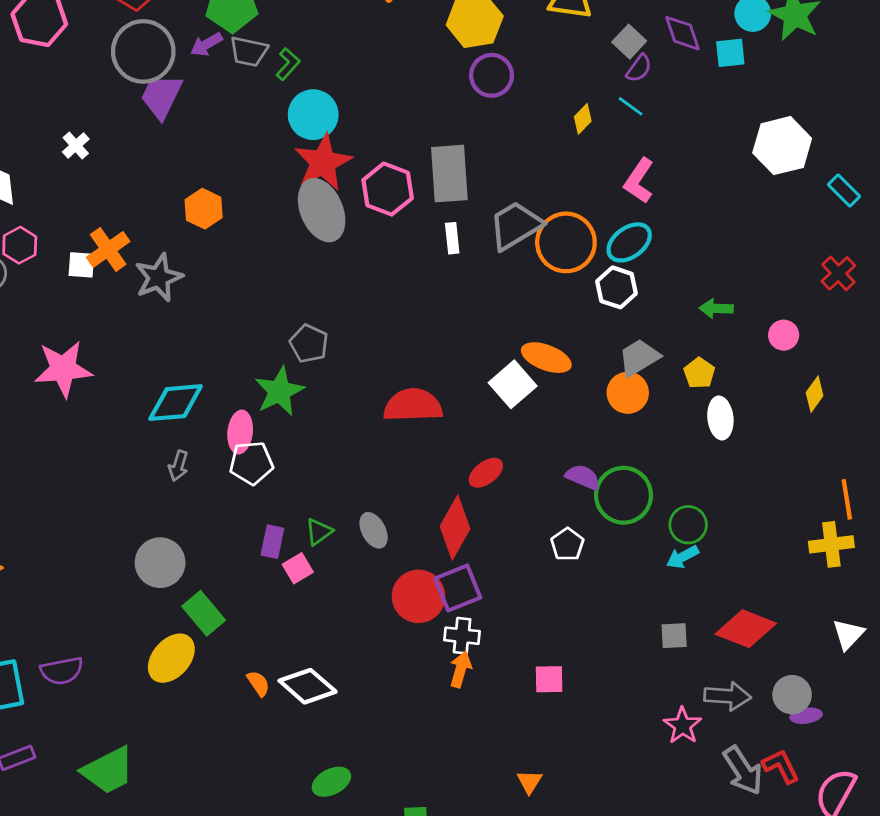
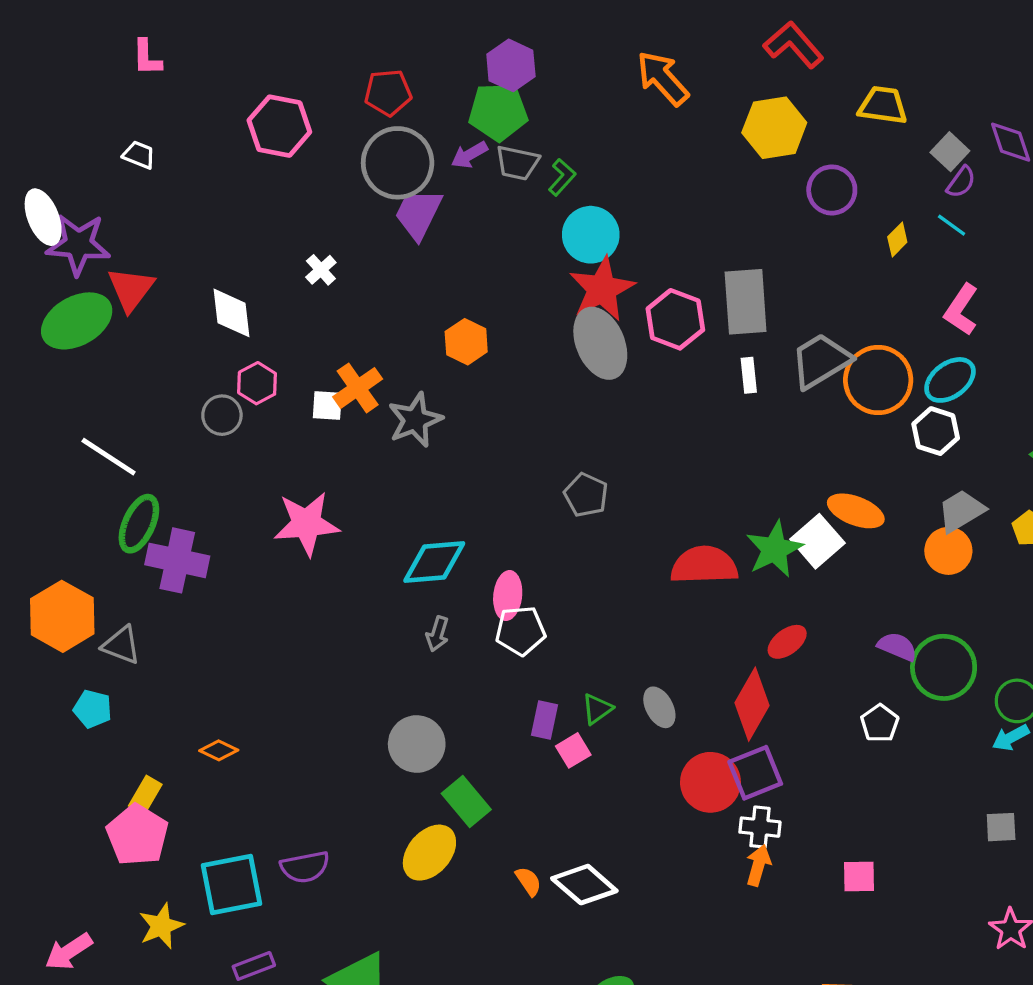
purple circle: (492, 75) -> (832, 190), moved
green star: (279, 391) -> (774, 549), moved

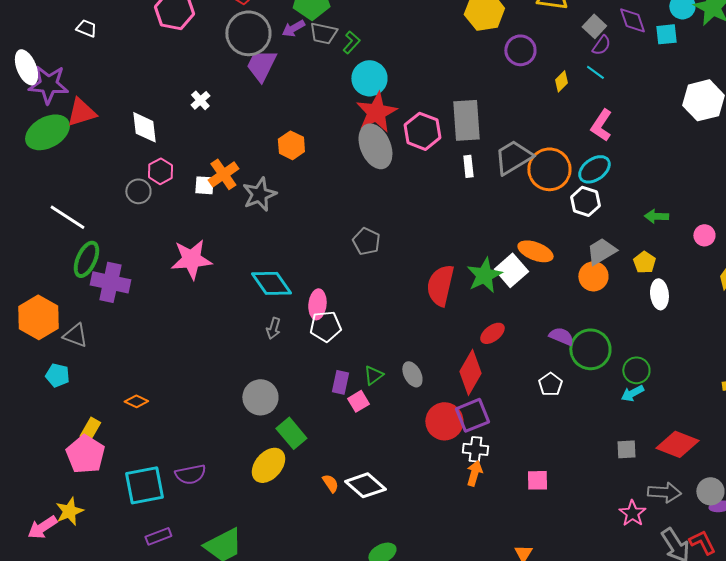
red triangle: (131, 289) -> (81, 112), turned 36
cyan diamond: (434, 562) -> (271, 283), turned 60
red semicircle: (704, 565) -> (440, 285), turned -75
yellow star: (161, 926) -> (69, 511), moved

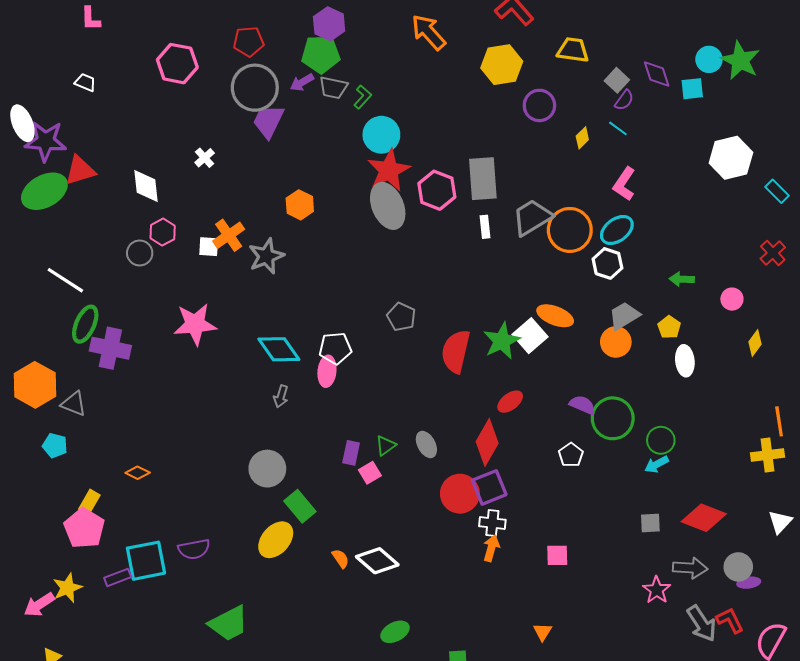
gray pentagon: (366, 241) -> (401, 317), moved
white pentagon: (325, 326) -> (335, 348), moved
purple rectangle: (158, 536) -> (118, 577), moved

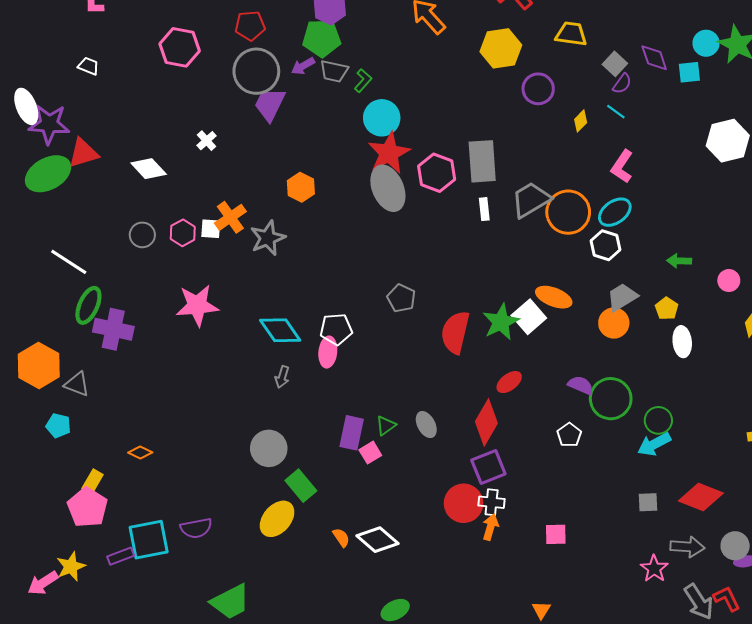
white diamond: (146, 186) -> (149, 169), turned -36
pink hexagon: (163, 232) -> (183, 233), moved
purple rectangle: (351, 453) -> (352, 433), size x1.4
cyan arrow: (657, 464) -> (654, 444), size x1.4
red circle: (460, 494) -> (464, 503), moved

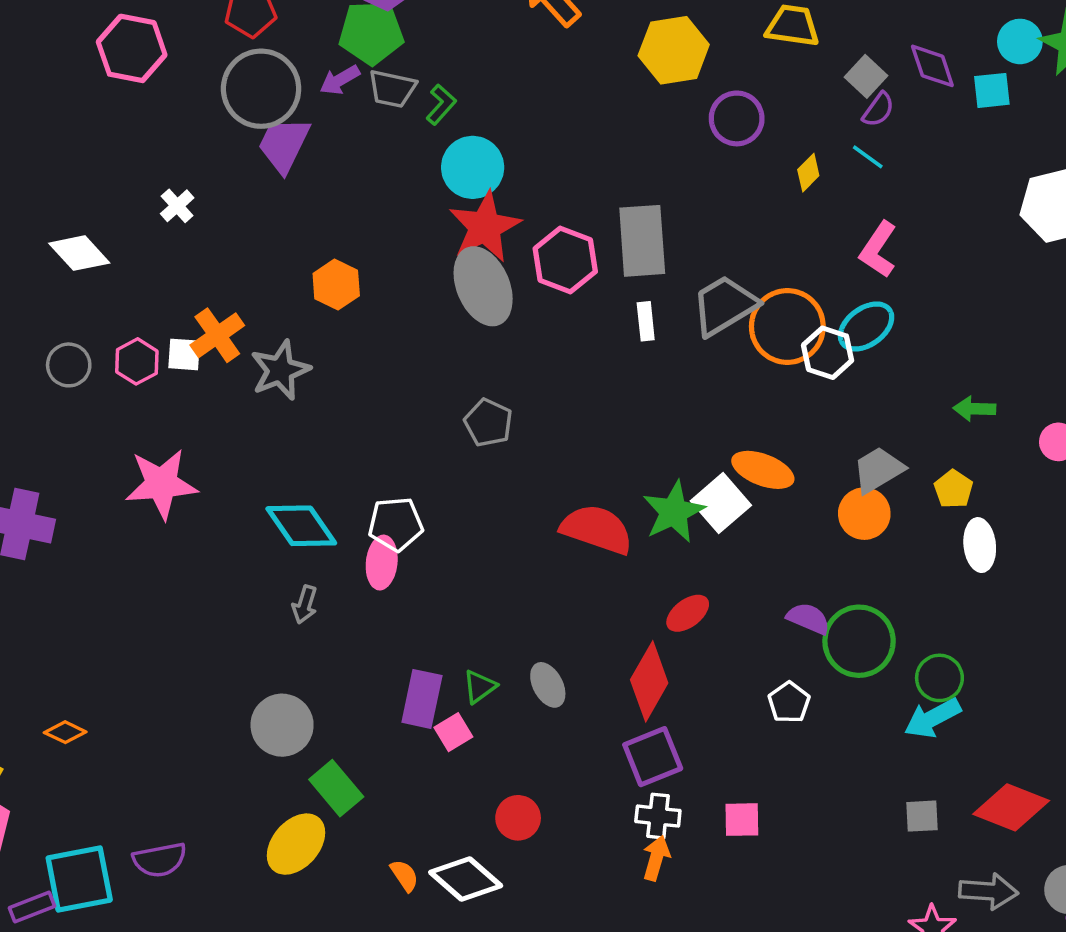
white hexagon: (606, 245) -> (828, 353), moved
gray pentagon: (401, 298) -> (488, 423), moved
red semicircle: (455, 332) -> (597, 529), turned 96
red circle: (464, 503) -> (518, 818), moved, size x0.7
pink square: (556, 534) -> (742, 820), moved

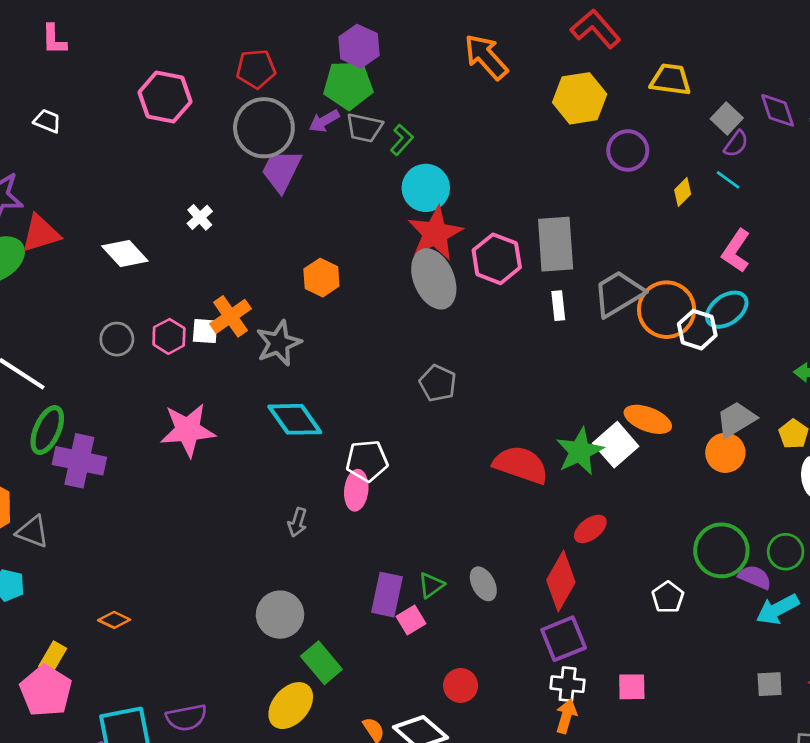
cyan diamond: (301, 526) -> (295, 419), moved
purple semicircle: (808, 618) -> (755, 577), moved
green circle: (939, 678) -> (786, 552), moved

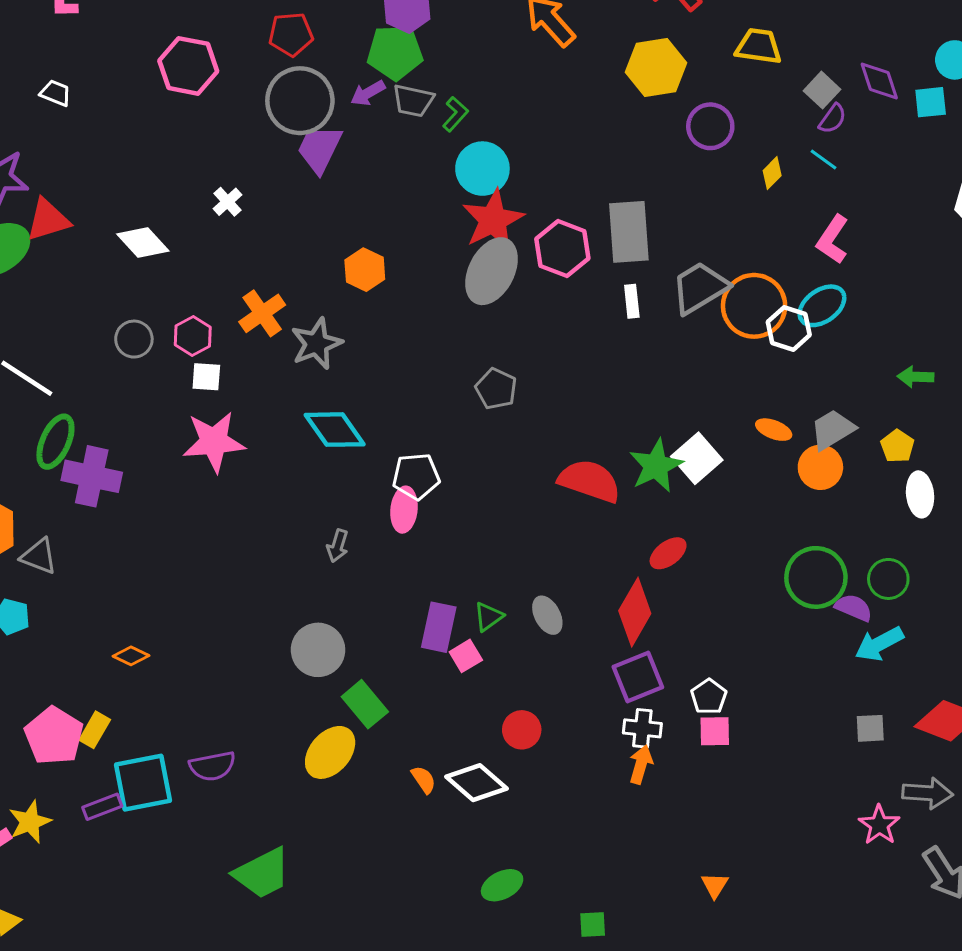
gray ellipse: (434, 279) -> (492, 271), turned 50
white square: (205, 331) -> (206, 377), moved
orange ellipse: (648, 419) -> (774, 430), moved, size x0.7
white pentagon: (668, 597) -> (709, 697), moved
yellow rectangle: (53, 657) -> (95, 730), moved

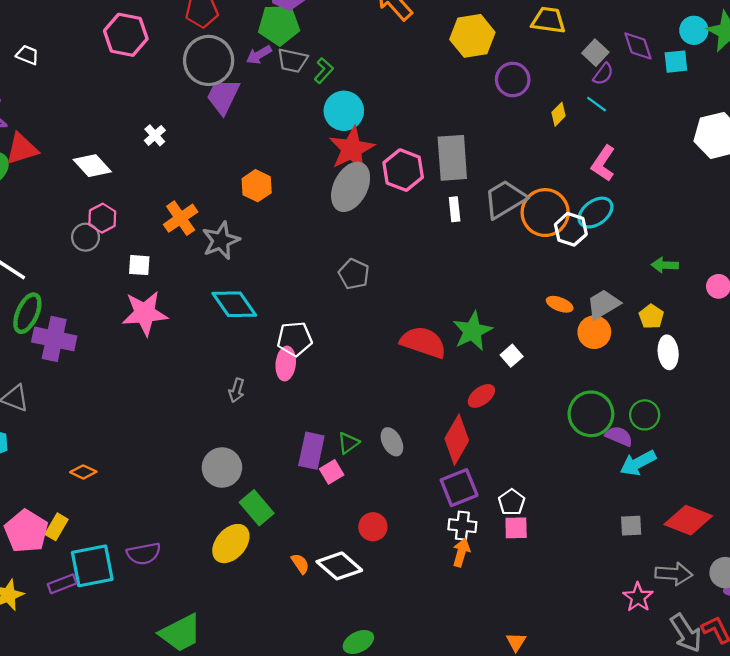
pink hexagon: (193, 336) -> (102, 218), moved
white square: (697, 458) -> (512, 356), moved, size x0.6

